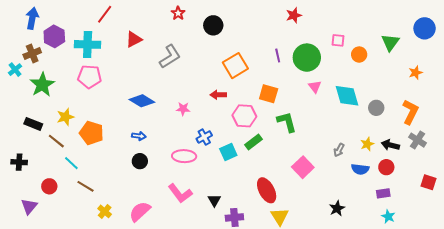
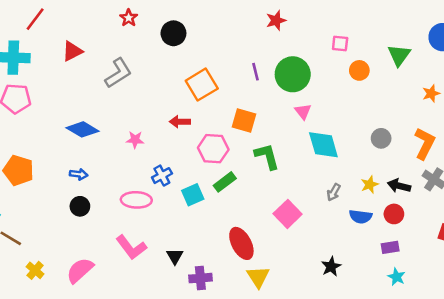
pink square: (338, 40) -> (340, 44), moved
cyan diamond: (347, 96) -> (323, 145), moved

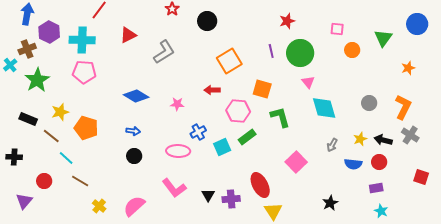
red star: (276, 20) -> (287, 21), moved
purple cross: (200, 278) -> (231, 199), moved

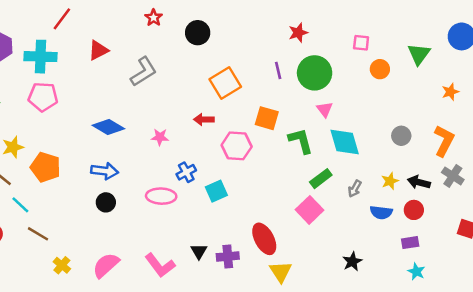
green L-shape: (280, 117) -> (301, 141), moved
blue arrow: (133, 131) -> (105, 171), size x1.5
green rectangle: (247, 137) -> (321, 179), moved
pink L-shape: (174, 188) -> (160, 265), moved

